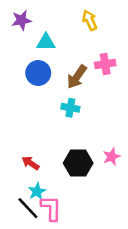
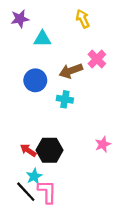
pink cross: (105, 64) -> (97, 59), turned -36
blue circle: (38, 73) -> (35, 80), moved
brown arrow: (77, 77) -> (71, 71), turned 35
black hexagon: (78, 163) -> (49, 150), moved

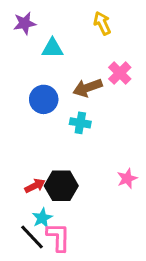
red arrow: (28, 150) -> (35, 186), turned 119

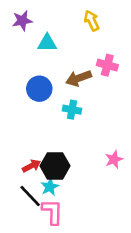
pink cross: (120, 73) -> (107, 65), turned -30
cyan star: (42, 218) -> (50, 187), moved
black line: (32, 237) -> (30, 196), moved

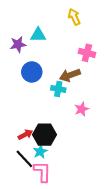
purple star: (22, 21) -> (18, 44), moved
brown arrow: (79, 78) -> (70, 75), moved
pink star: (114, 159) -> (82, 109), moved

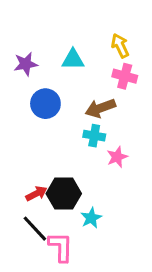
yellow arrow: (74, 17) -> (120, 46), moved
cyan triangle: (38, 35) -> (73, 59), moved
cyan cross: (58, 89) -> (94, 136), moved
cyan star: (40, 151) -> (91, 218), moved

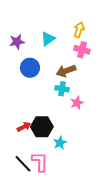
yellow arrow: (120, 46) -> (79, 30), turned 42
cyan triangle: (73, 59) -> (48, 39), turned -35
black line: (35, 229) -> (23, 164), moved

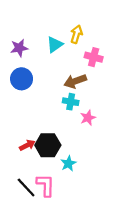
yellow arrow: (79, 30) -> (76, 34), moved
blue circle: (30, 68) -> (22, 79), moved

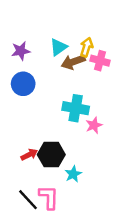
yellow arrow: (76, 34) -> (87, 47), moved
brown arrow: (75, 81) -> (73, 62), moved
cyan cross: (71, 102) -> (76, 108), size x1.5

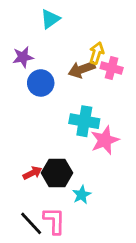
cyan triangle: (59, 47) -> (50, 19), moved
blue circle: (23, 84) -> (41, 83), moved
pink star: (94, 125) -> (105, 140), size x1.5

